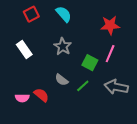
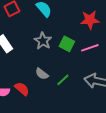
pink line: (110, 54) -> (90, 48), turned 48
green square: (90, 63) -> (67, 44), moved

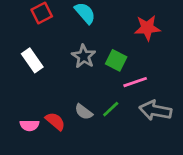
pink line: (90, 48) -> (135, 82), moved
gray semicircle: (42, 74) -> (84, 112), moved

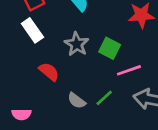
white rectangle: (32, 60) -> (32, 30), moved
red semicircle: (55, 121) -> (49, 72), moved

